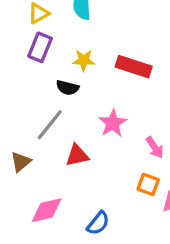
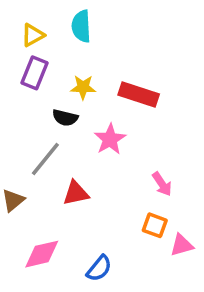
pink star: (113, 123) -> (110, 139), moved

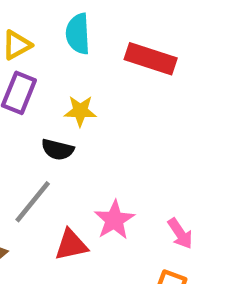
red rectangle: (139, 94) -> (151, 59), moved
pink star: (110, 139) -> (114, 220), moved

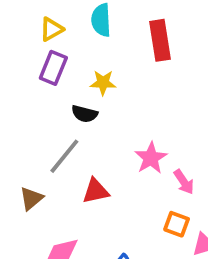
red rectangle: (151, 59) -> (160, 40), turned 63
pink star: (114, 220) -> (151, 158), moved

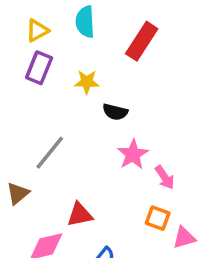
red rectangle: (160, 40) -> (142, 41), turned 42
black semicircle: (85, 114) -> (115, 112), moved
red triangle: (96, 191) -> (80, 215), moved

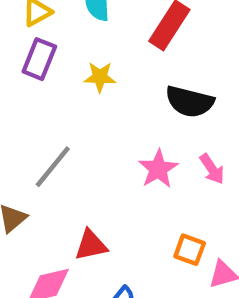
black semicircle: (115, 112) -> (190, 102), moved, size x1.5
pink arrow: (165, 177) -> (212, 169), moved

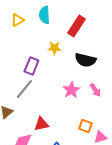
purple rectangle: (39, 59) -> (31, 66), moved
yellow star: (100, 77) -> (54, 48), moved

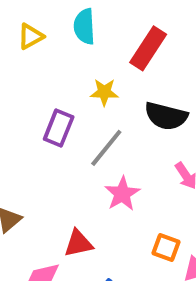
gray line: (24, 89) -> (106, 148), moved
pink star: (71, 90) -> (122, 194), moved

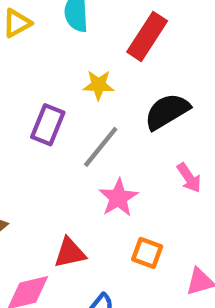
black semicircle: (166, 116) -> (167, 112), turned 135
orange square: (166, 247) -> (147, 253), moved

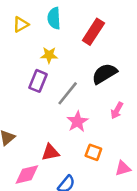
yellow star: (99, 85) -> (49, 55), moved
pink arrow: (189, 178) -> (117, 110), turned 63

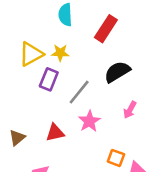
yellow triangle: (21, 24) -> (31, 54), moved, size x1.5
red triangle: (50, 152) -> (55, 133), moved
orange square: (93, 152) -> (116, 158), moved

